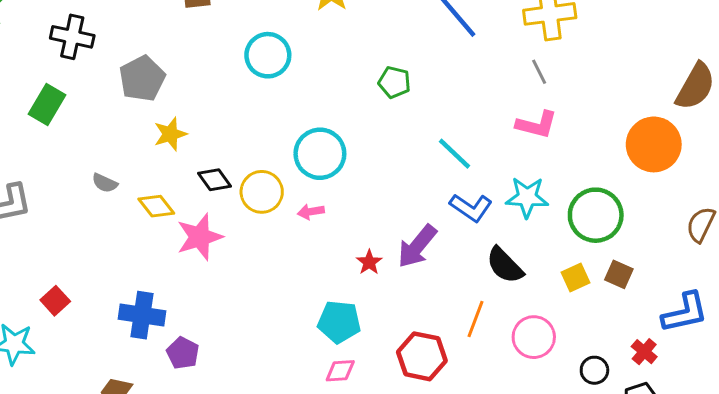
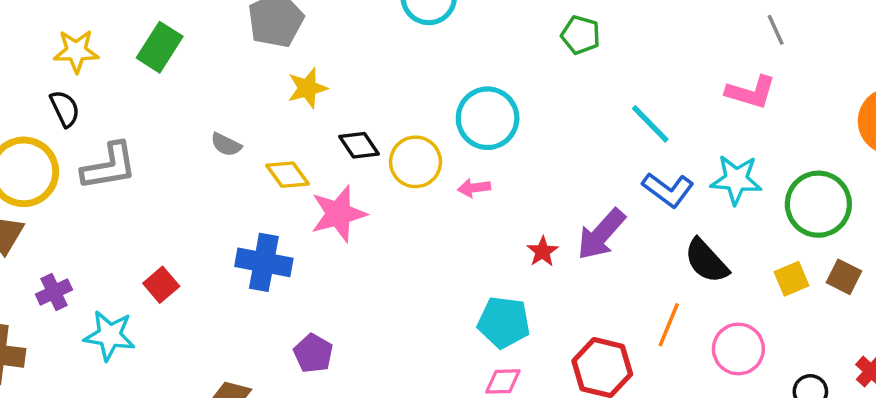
gray line: (539, 72) -> (776, 30), moved
blue cross: (142, 315) -> (264, 262), moved

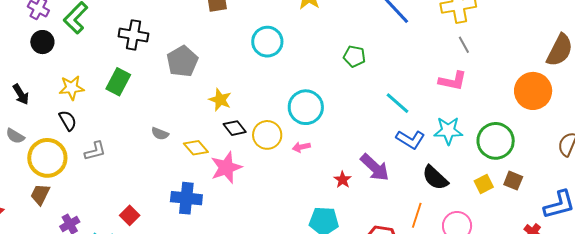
yellow star: (307, 88) -> (220, 100), moved, turned -30
gray L-shape: (109, 166) -> (95, 151), size x0.7
purple arrow: (601, 234) -> (375, 167), turned -84

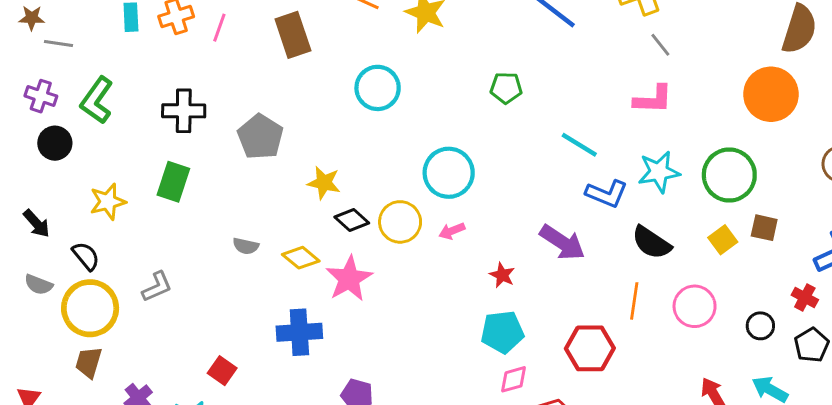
black semicircle: (68, 121) -> (86, 256), moved
red star: (343, 180) -> (502, 275), moved

